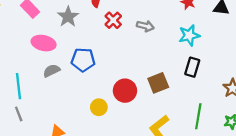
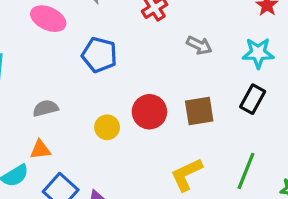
gray arrow: (145, 26) -> (199, 45), moved
gray semicircle: (52, 71) -> (45, 108), moved

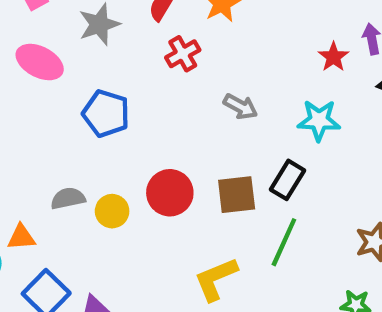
black rectangle: (253, 99) -> (288, 180), moved
gray semicircle: (45, 108) -> (68, 198), moved
green line: (246, 171) -> (284, 242), moved

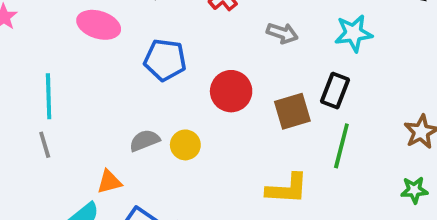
red circle: (170, 193) -> (231, 91), moved
yellow L-shape: (216, 279) -> (287, 189), turned -144

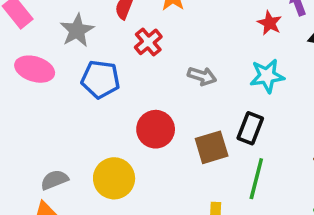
blue pentagon: (165, 60) -> (100, 79), moved
gray semicircle: (145, 141) -> (54, 180), moved
yellow circle: (185, 145) -> (114, 178), size x1.5

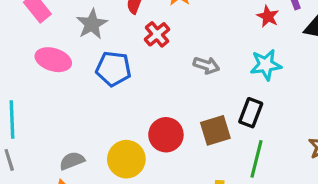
red circle: (156, 129) -> (166, 135), moved

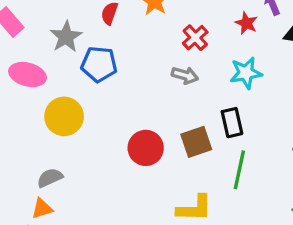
red cross: (157, 34) -> (195, 38), moved
blue pentagon: (113, 69) -> (99, 64), moved
black rectangle: (251, 113) -> (232, 123), turned -32
yellow circle: (126, 159) -> (64, 116), moved

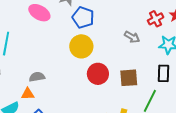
red cross: (195, 38) -> (156, 19), moved
yellow circle: (64, 116) -> (81, 46), moved
black rectangle: (232, 123) -> (164, 73), moved

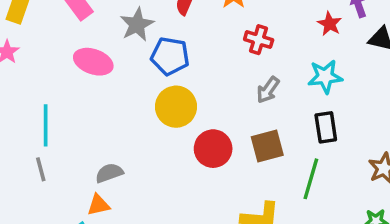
red cross: (156, 19) -> (259, 40), moved, turned -35
gray arrow: (132, 37) -> (268, 90), moved, turned 105

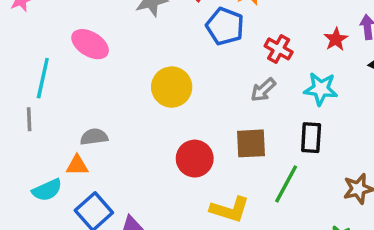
red cross: (259, 40) -> (279, 49), moved
blue pentagon: (170, 56) -> (225, 26), moved
pink ellipse: (93, 62) -> (90, 44), moved
red circle: (213, 149) -> (195, 159), moved

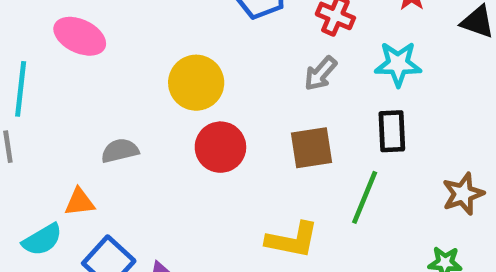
gray semicircle: (94, 137) -> (120, 151), moved
red circle: (195, 159) -> (220, 147), moved

